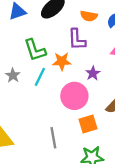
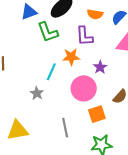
green L-shape: (35, 50) -> (48, 32), moved
gray star: (13, 75) -> (37, 93), moved

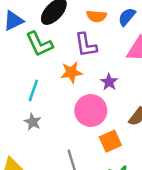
cyan line: (51, 72) -> (33, 90), moved

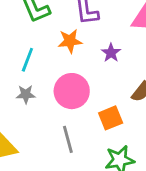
pink circle: (91, 111) -> (72, 91), moved
gray star: (33, 122) -> (26, 94), turned -30

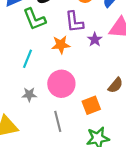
purple star: (111, 53) -> (95, 39), moved
gray star: (26, 94) -> (29, 95), moved

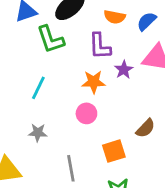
orange star: (61, 45) -> (94, 82), moved
pink circle: (61, 84) -> (86, 113), moved, size x0.6

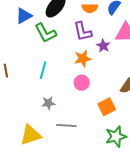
gray line: (71, 168) -> (66, 125), moved, turned -66

